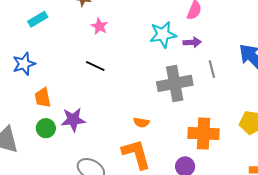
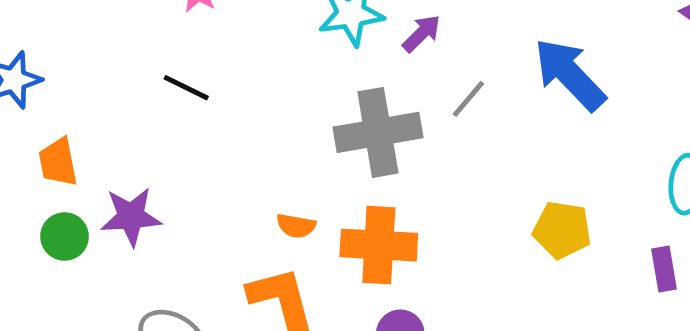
purple arrow: (192, 42) -> (422, 33), turned -42
gray line: (212, 69) -> (468, 99), turned 54
orange cross: (203, 134) -> (379, 245), moved

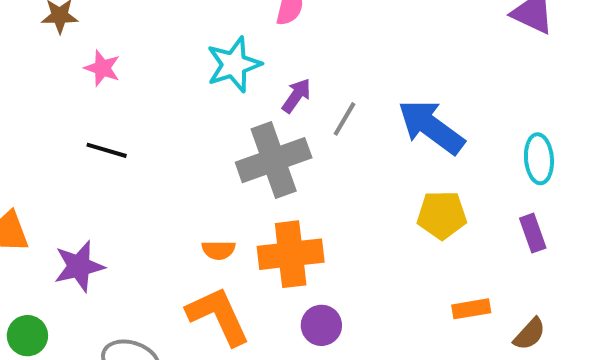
purple arrow: (422, 33) -> (296, 96), moved
blue arrow: (570, 74) -> (431, 127), moved
green circle: (64, 236) -> (27, 336), moved

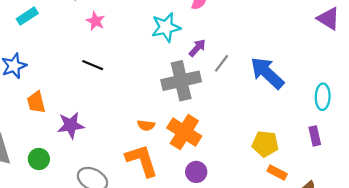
yellow pentagon: (442, 215) -> (265, 144), moved
orange cross: (291, 254) -> (184, 132), turned 32
orange rectangle: (471, 309) -> (277, 172), turned 30

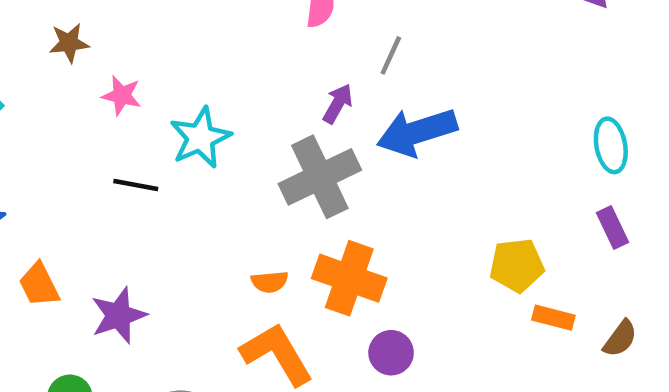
cyan star: (166, 27) -> (200, 138), moved
gray line: (221, 63) -> (391, 55), moved
blue arrow: (267, 73) -> (417, 132), moved, turned -48

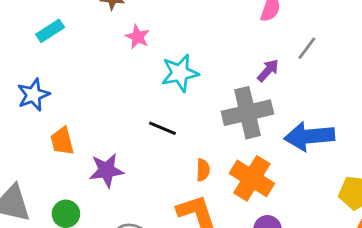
blue arrow: (417, 132) -> (309, 136), moved
black line: (136, 185) -> (162, 128), moved
orange semicircle: (270, 282) -> (203, 170), turned -95

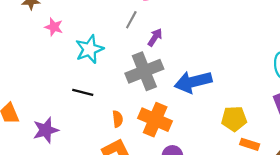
gray line: (307, 48) -> (131, 20), moved

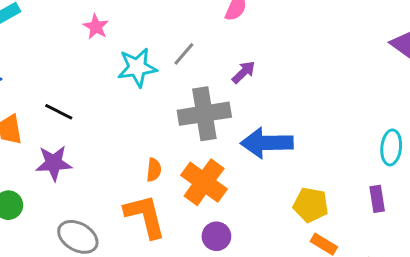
gray line: (131, 20) -> (184, 54), moved
purple arrow: (155, 37) -> (244, 72), moved
black line: (83, 92) -> (59, 112), moved

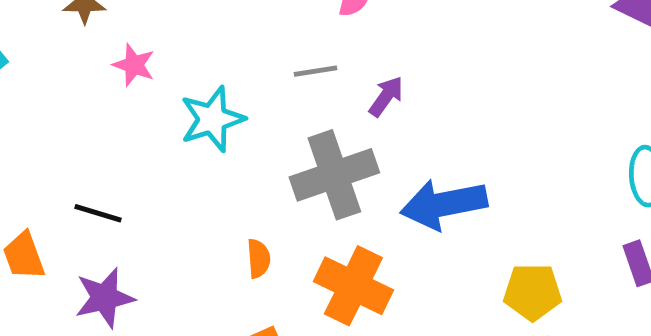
gray line: (184, 54) -> (315, 71), moved, turned 50
orange semicircle: (154, 170) -> (259, 259), moved

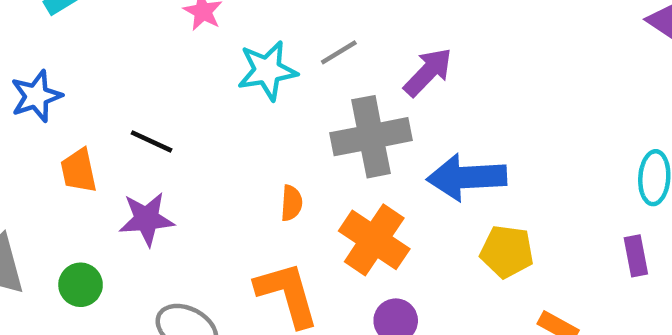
gray line: (315, 71) -> (339, 52), moved, turned -30
purple arrow: (386, 96) -> (428, 72), size x1.4
yellow pentagon: (533, 292) -> (507, 251), moved

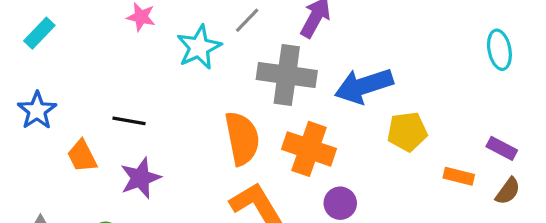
gray cross: (371, 137) -> (287, 75), turned 34
orange semicircle: (292, 203) -> (242, 138), size x2.0
purple rectangle: (636, 256) -> (502, 148), moved, turned -36

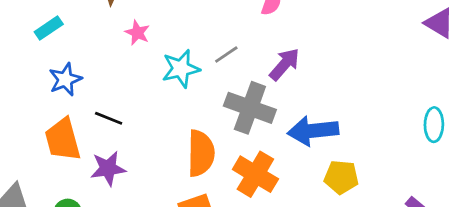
blue star: (37, 111) -> (65, 79), moved
orange trapezoid: (82, 156) -> (63, 140), size x1.5

